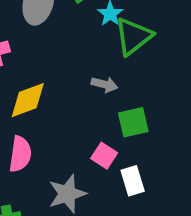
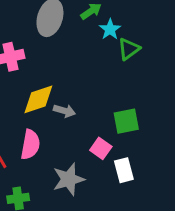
green triangle: (133, 36) -> (129, 49), size x0.7
gray arrow: (104, 84) -> (64, 111), moved

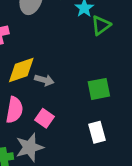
pink square: (101, 148) -> (45, 118), moved
gray star: (69, 179) -> (30, 147), moved

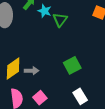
pink square: (45, 118) -> (40, 98), turned 32

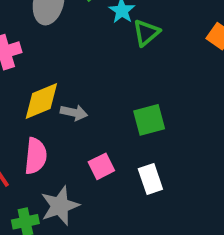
pink square: (40, 98) -> (101, 166), moved

